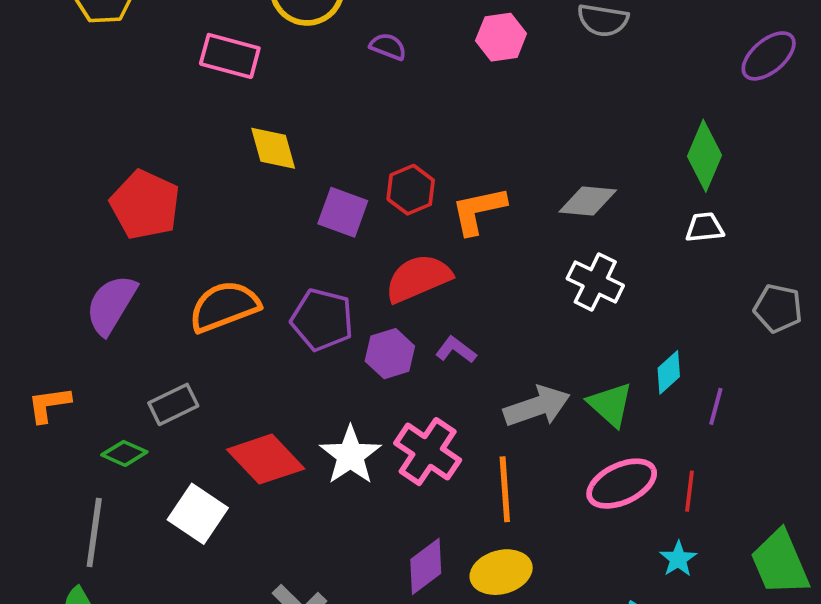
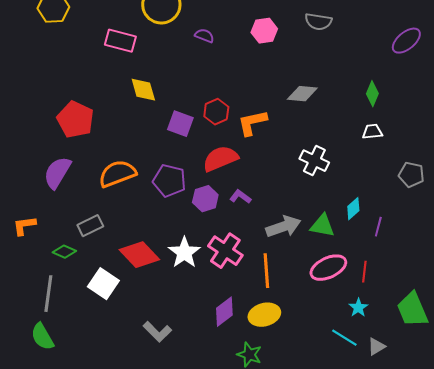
green diamond: (705, 156) -> (372, 94), size x0.7
gray diamond: (588, 201) -> (302, 94), moved
green triangle: (610, 404) -> (322, 226), turned -32

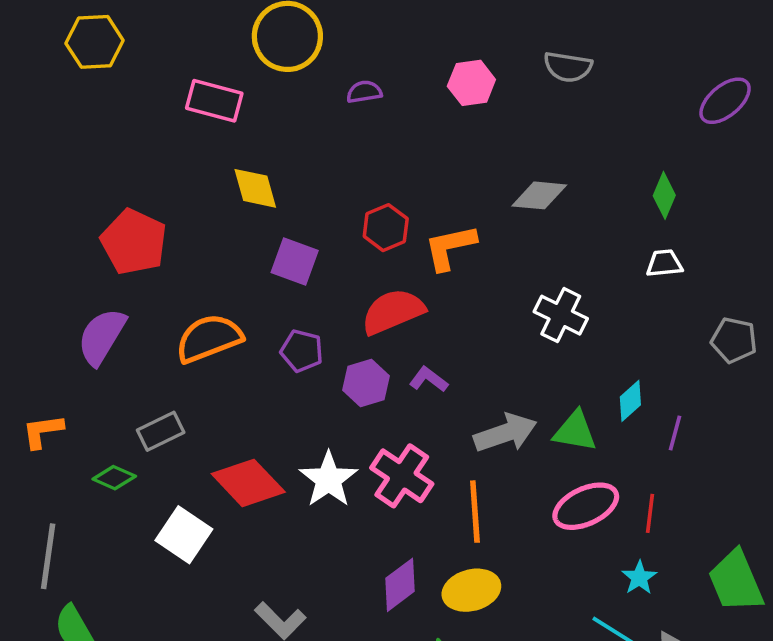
purple semicircle: (204, 36) -> (364, 92), turned -30
purple square: (180, 124) -> (295, 262), moved
purple pentagon: (169, 181) -> (302, 351), size x0.7
gray line: (48, 294) -> (48, 556), moved

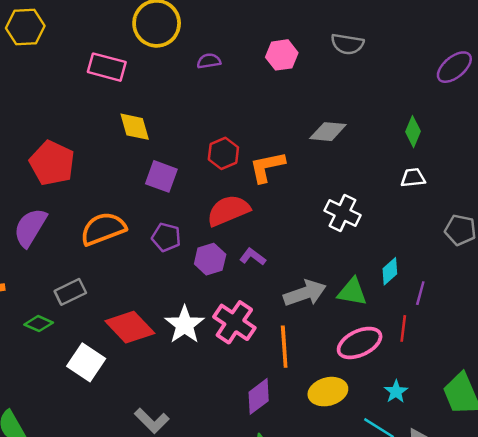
red line: (650, 513) -> (403, 328), moved
purple diamond: (400, 585) -> (259, 396), moved
yellow ellipse: (471, 590) -> (328, 392), moved

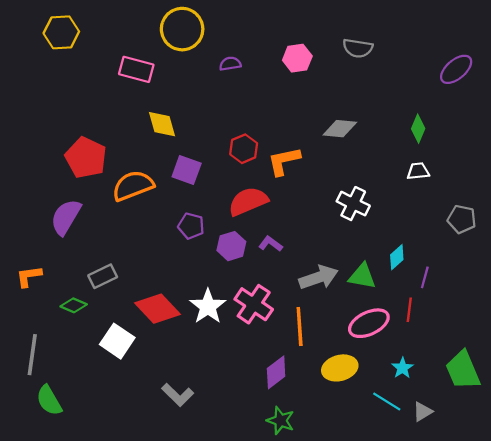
orange semicircle: (103, 229) -> (133, 186), moved

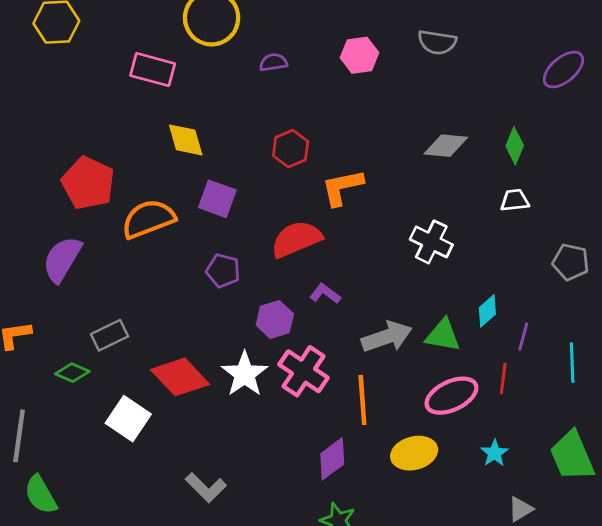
gray diamond: (340, 129) -> (446, 146), moved
red hexagon: (244, 149) -> (291, 149), moved
purple hexagon: (231, 246) -> (275, 319), moved
cyan line: (387, 402) -> (572, 363), moved, turned 56

